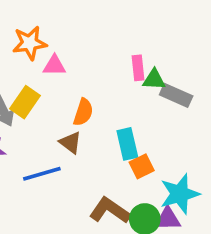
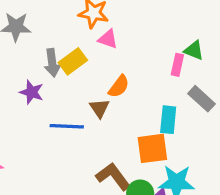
green triangle: (154, 79) -> (194, 50), moved
cyan rectangle: (127, 144) -> (168, 120), moved
orange square: (142, 166) -> (152, 148), size x1.5

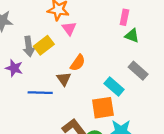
pink triangle: (108, 39) -> (69, 28), turned 35
pink rectangle: (177, 65) -> (124, 17), moved
cyan rectangle: (168, 120) -> (114, 86), turned -54

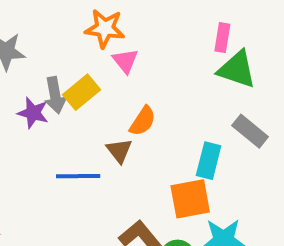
green triangle: (132, 36) -> (237, 69), size x1.5
purple star: (14, 68) -> (33, 113), moved
cyan rectangle: (114, 86) -> (209, 161), turned 66

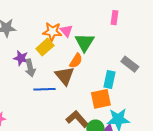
orange star: (105, 28) -> (52, 32), moved
green triangle: (237, 69) -> (84, 42), moved, turned 45
gray arrow: (55, 95) -> (30, 68), moved
brown triangle: (119, 151) -> (65, 76), size x1.5

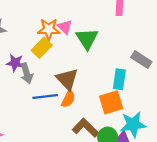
orange semicircle: (76, 61) -> (68, 99), moved

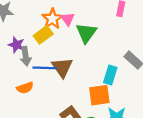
orange star: (49, 29) -> (52, 19), turned 30
blue line: (45, 96) -> (45, 68), moved
orange semicircle: (68, 99) -> (25, 88), moved, turned 35

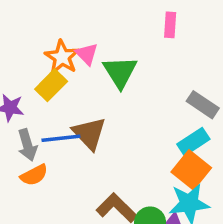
gray arrow: (26, 56) -> (27, 145), moved
cyan rectangle: (110, 75) -> (193, 142), moved, turned 48
orange square: (99, 95) -> (191, 170), moved, turned -35

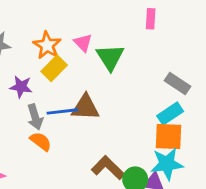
orange star: (62, 57) -> (47, 45), moved
brown triangle: (89, 133) -> (85, 107), turned -44
orange square: (191, 170) -> (169, 137), turned -36
orange semicircle: (34, 175) -> (41, 141), turned -115

